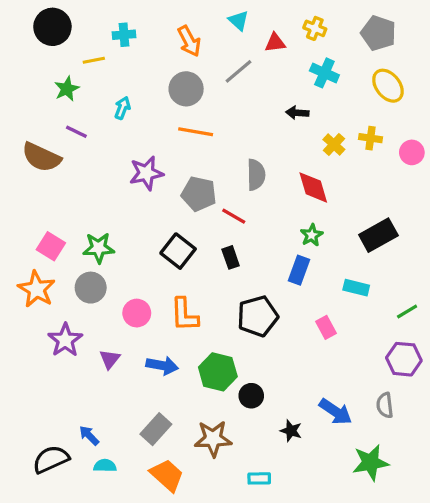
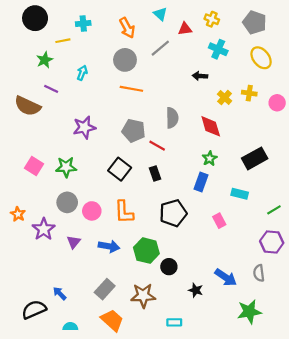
purple star: (146, 173) -> (84, 127), moved
gray circle: (91, 288) -> (67, 202), moved
orange star: (37, 289) -> (18, 214), moved, size x0.6
cyan semicircle: (105, 466) -> (70, 327), moved

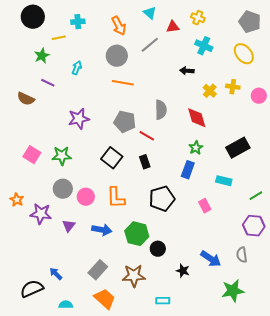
gray pentagon: (255, 22) -> (250, 22), moved
brown semicircle: (28, 106) -> (26, 99), size x0.7
purple star: (44, 229) -> (41, 214), turned -30

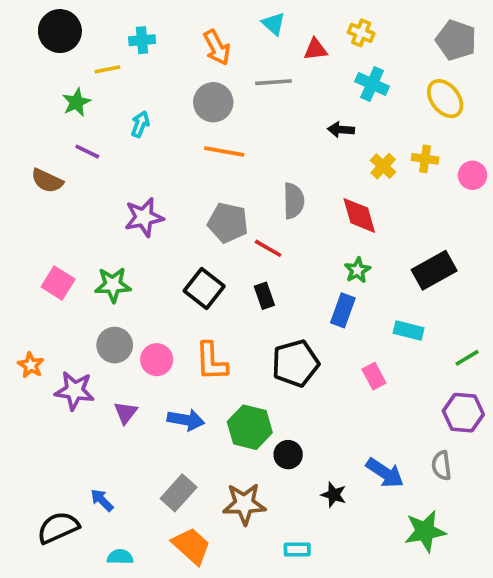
gray line: (150, 45) -> (274, 82), turned 36

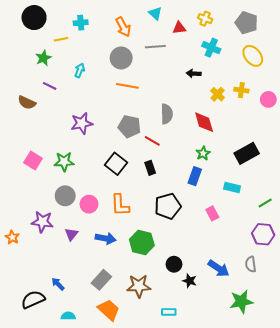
gray pentagon: (456, 40) -> (247, 23), moved
orange star: (31, 365) -> (12, 237), moved
black circle: (288, 455) -> (174, 264), moved

